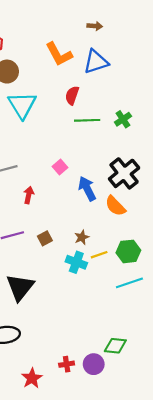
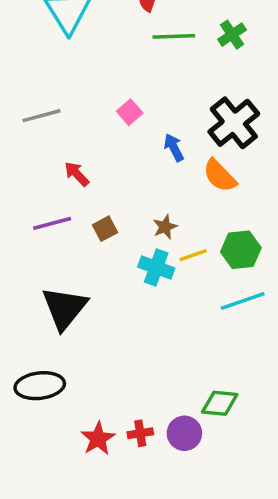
blue arrow: (87, 189) -> (174, 147), size x0.7
red arrow: (29, 195) -> (77, 174), moved, turned -56
red star: (32, 378) -> (98, 439), moved

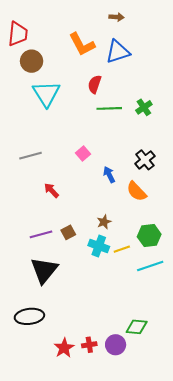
black cross: (234, 123) -> (145, 160), size x0.7
purple line: (52, 223) -> (41, 234), moved
brown square: (105, 229) -> (68, 232), moved
yellow line: (193, 255) -> (122, 249), moved

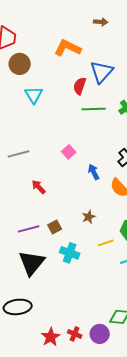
orange L-shape: (82, 44) -> (68, 48), turned 144
blue triangle: (118, 52) -> (102, 72), moved, turned -30
cyan triangle: (46, 94) -> (34, 95), size x0.7
cyan cross: (99, 246) -> (70, 253), moved
red cross: (89, 345) -> (75, 334), turned 32

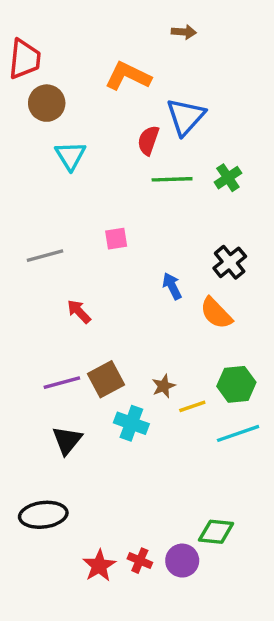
pink square: (69, 152) -> (116, 239), moved, turned 32
brown star: (89, 217) -> (164, 386), moved
brown square: (55, 227) -> (106, 379), size x1.5
black triangle: (32, 263) -> (67, 440), size x0.7

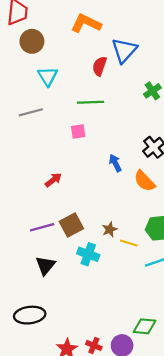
green line: (172, 179) -> (90, 102), moved
gray line: (45, 256) -> (31, 112), moved
red arrow: (79, 311) -> (53, 180), turned 96
yellow line: (192, 406) -> (129, 243), turned 36

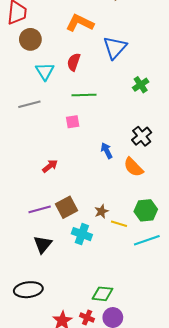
red semicircle: (99, 66) -> (74, 62), moved
green diamond: (145, 326) -> (102, 294), moved

